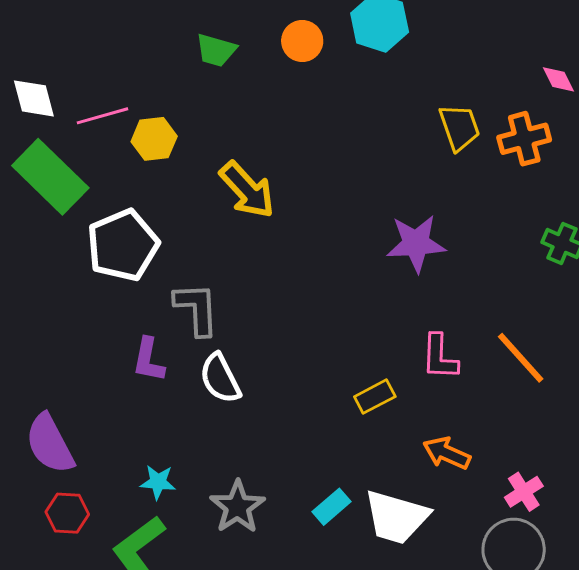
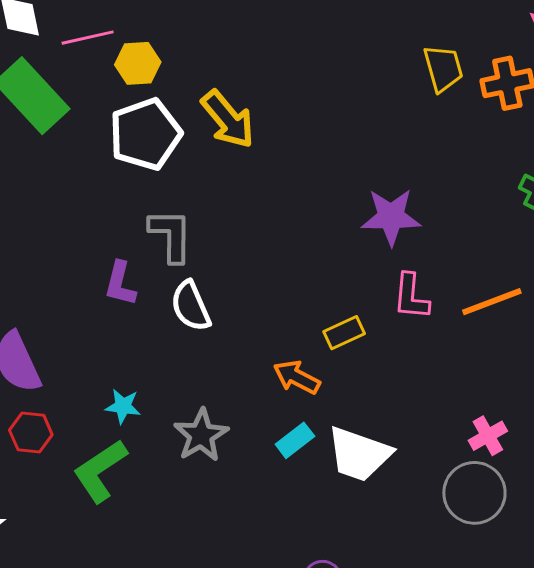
purple star: (416, 243) -> (391, 217), moved
white pentagon: (123, 245) -> (145, 134), moved
orange line: (521, 358) -> (492, 302), turned -72
orange arrow: (447, 453) -> (297, 377), moved

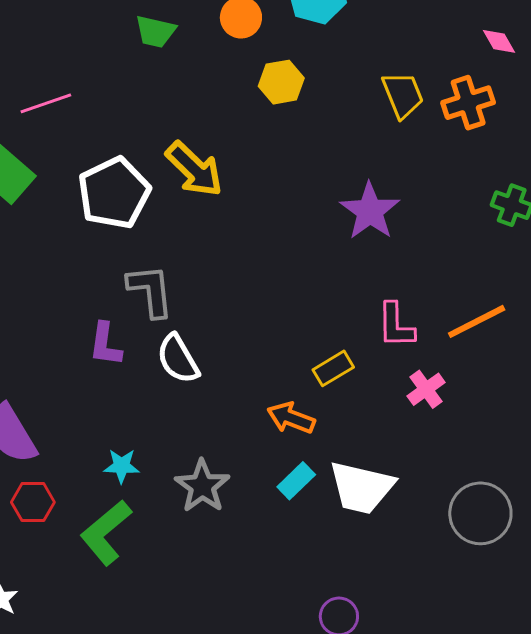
yellow hexagon: (138, 63) -> (281, 82), moved
purple star: (391, 217) -> (370, 211), moved, turned -30
pink cross: (488, 436) -> (426, 389), moved

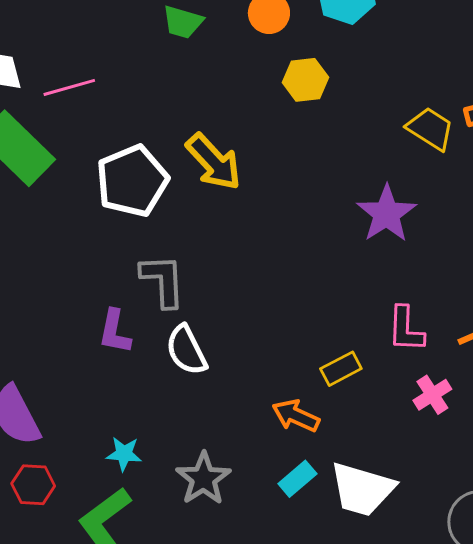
yellow trapezoid: (403, 95) -> (430, 129), moved, turned -39

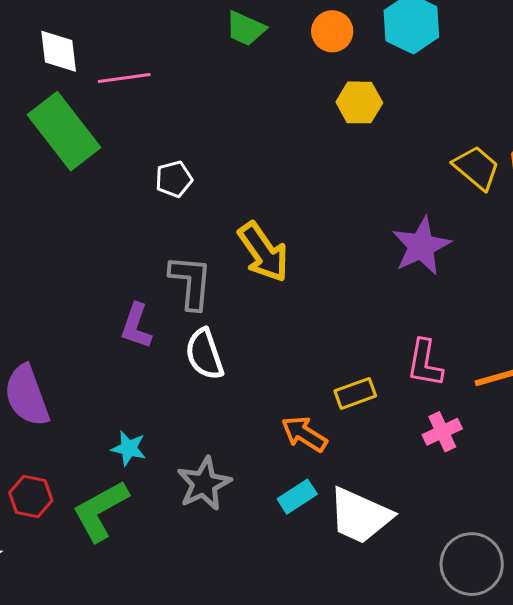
yellow arrow: (214, 162) -> (263, 252), moved
white pentagon: (132, 181) -> (174, 179), size x0.5
red hexagon: (33, 485) -> (31, 496), moved

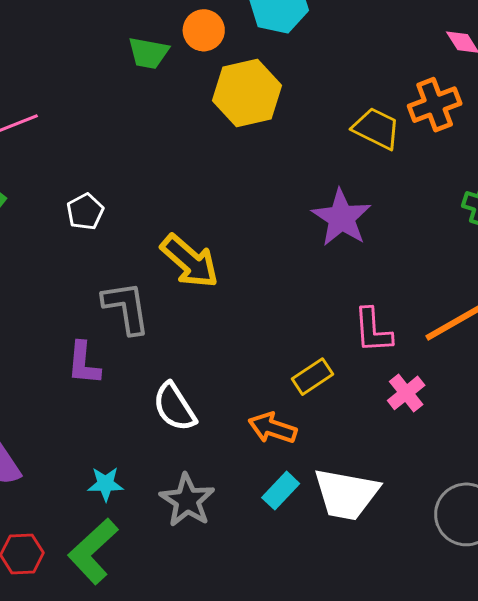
green trapezoid: (246, 29) -> (148, 53), moved
yellow hexagon: (359, 102) -> (247, 93), size x1.5
white semicircle: (205, 354) -> (174, 407), moved

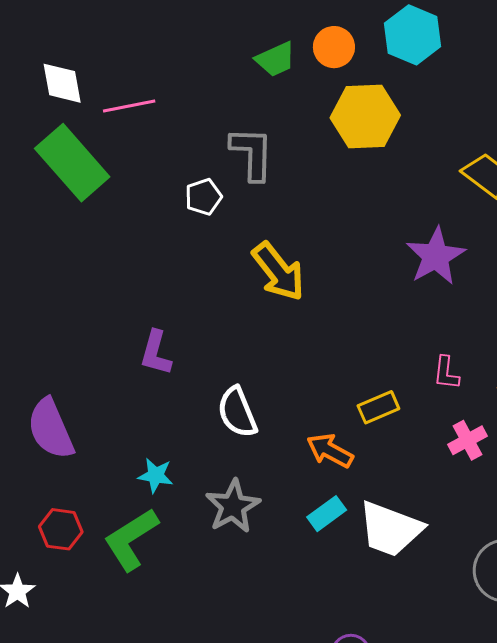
green trapezoid: (148, 53) -> (275, 59), turned -45
white pentagon: (85, 212) -> (203, 197), moved
gray L-shape: (126, 308) -> (252, 153), moved
pink L-shape: (373, 330) -> (446, 373), size x0.7

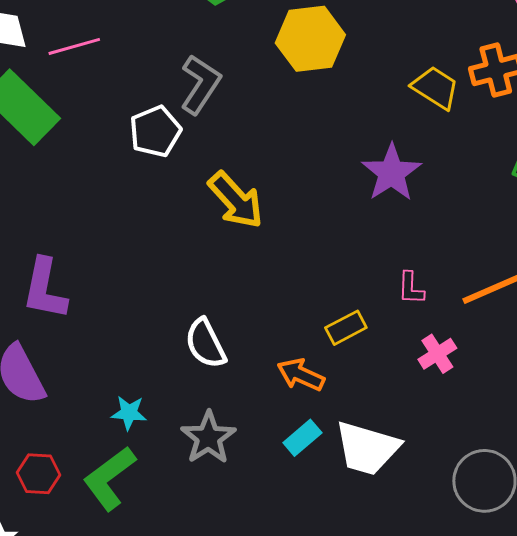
gray L-shape: (252, 153) -> (200, 84), turned 36
white pentagon: (203, 197) -> (155, 131), size x1.4
purple L-shape: (156, 353) -> (45, 289), moved, size x1.4

